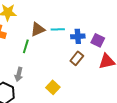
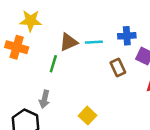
blue cross: (78, 36) -> (127, 36), moved
brown rectangle: (77, 58) -> (118, 67), moved, turned -64

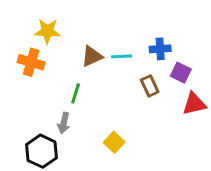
green line: (53, 64) -> (76, 93), moved

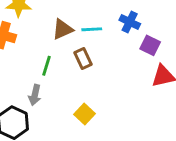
blue cross: (160, 49) -> (130, 22), turned 30
brown rectangle: (150, 86) -> (83, 58), moved

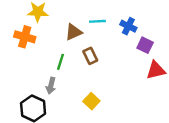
cyan line: (92, 29) -> (97, 21), moved

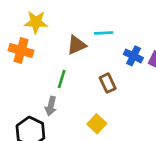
blue cross: (128, 26) -> (133, 56), moved
brown rectangle: (90, 56) -> (108, 83), moved

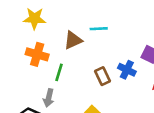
orange cross: (21, 51) -> (37, 54), moved
blue cross: (133, 56) -> (127, 70), moved

